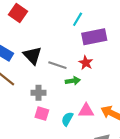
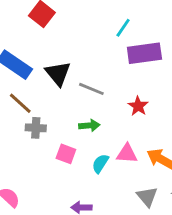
red star: (86, 63) -> (138, 106), moved
green arrow: (73, 81) -> (89, 125), moved
gray cross: (39, 93) -> (36, 128), moved

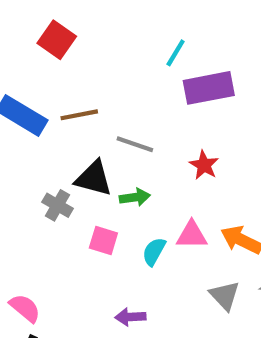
black triangle: (58, 73) -> (94, 178), moved, turned -32
brown line: (20, 103) -> (79, 115), moved, turned -50
gray cross: (36, 128) -> (58, 205), turned 30

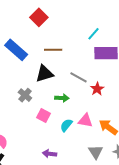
brown line: (79, 115) -> (53, 50), moved
gray line: (135, 144) -> (78, 77), moved
black triangle: (94, 178) -> (45, 74), moved, turned -42

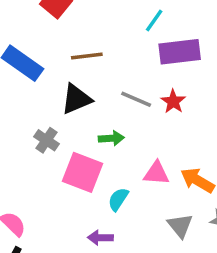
red star: (97, 89) -> (173, 101), moved
pink square: (43, 116) -> (83, 172), size x1.6
cyan semicircle: (66, 125) -> (118, 199), moved

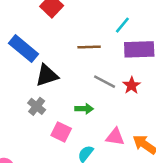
brown line: (87, 56) -> (89, 47), moved
black triangle: (76, 99) -> (47, 75), moved
pink square: (83, 172) -> (61, 132), size x0.7

